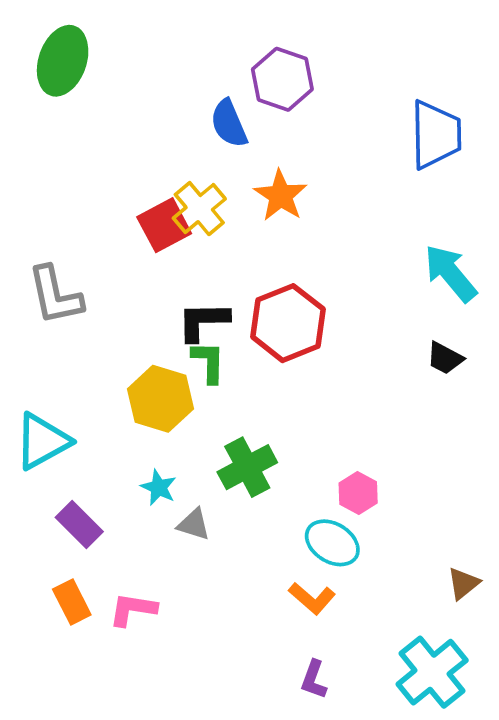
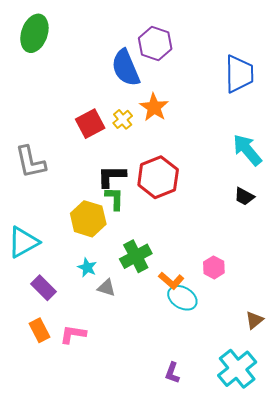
blue semicircle: (229, 124) -> (126, 68), size x1.4
yellow cross: (199, 209) -> (123, 119), moved, size x0.7
pink hexagon: (358, 493) -> (214, 267), moved
orange L-shape: (312, 598) -> (171, 281), moved

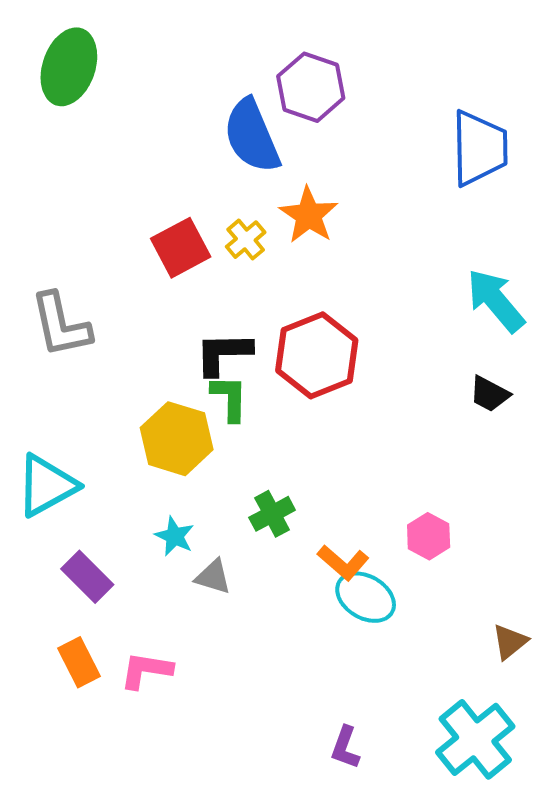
green cross: (136, 256) -> (272, 514), size x0.7

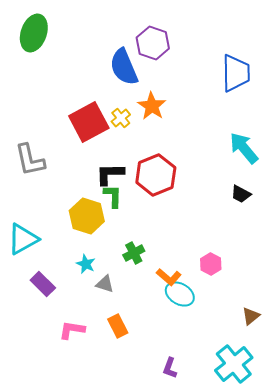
red square: (181, 248) -> (89, 122), size x1.4
orange rectangle: (79, 662) -> (118, 326), moved

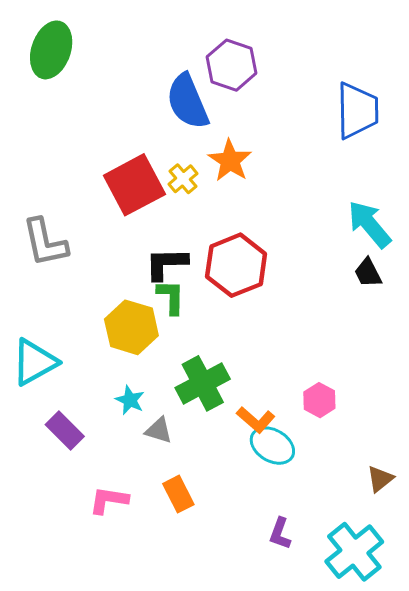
black trapezoid: (241, 194) -> (368, 273), moved, turned 35
green cross: (134, 253) -> (203, 383), size x1.6
purple L-shape: (170, 368) -> (280, 533), moved

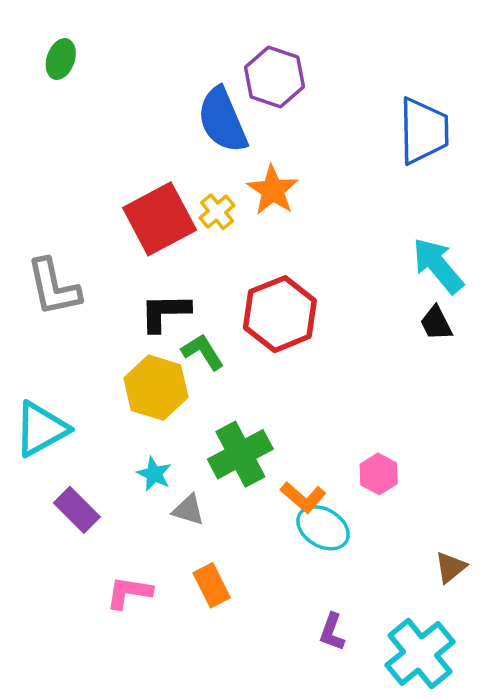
green ellipse: (51, 50) -> (61, 59), size x0.6
black L-shape: (166, 264) -> (165, 312), moved
green L-shape: (171, 297) -> (203, 352), turned -33

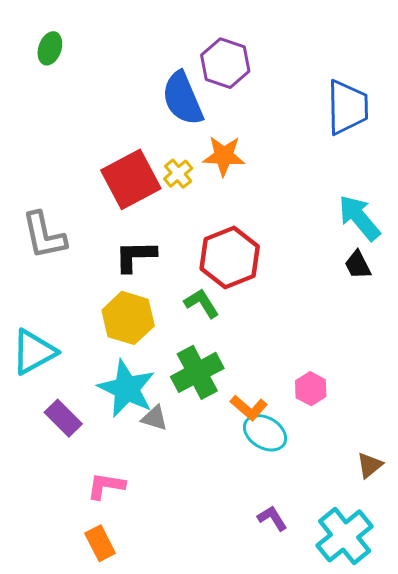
orange star: (273, 190) -> (224, 156), turned -30
green L-shape: (203, 352) -> (202, 303), moved
cyan star: (154, 474) -> (127, 389), size x2.0
orange rectangle: (212, 585) -> (100, 543), moved
purple L-shape: (332, 632) -> (272, 518), turned 128

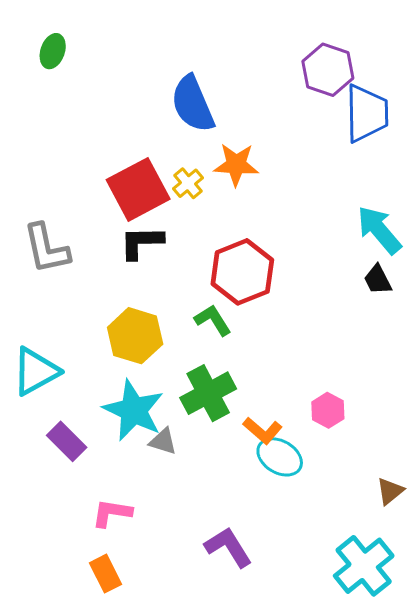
purple hexagon: (225, 63) -> (328, 70), moved
black L-shape: (135, 256) -> (141, 242), moved
purple L-shape: (272, 518) -> (228, 547), moved, size x1.5

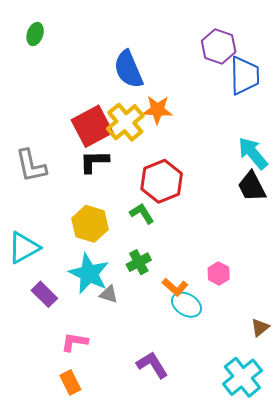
yellow cross: (188, 183) -> (125, 122), size x1.8
black trapezoid: (378, 280) -> (252, 186), size x1.5
green cross: (208, 393) -> (139, 262), size x0.7

